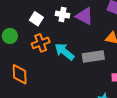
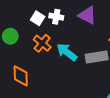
white cross: (62, 15) -> (56, 17), moved
orange cross: (41, 43) -> (42, 43), turned -30

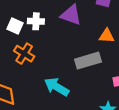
cyan arrow: (67, 52) -> (57, 87), moved

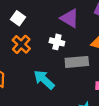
white cross: (36, 21) -> (57, 42), moved

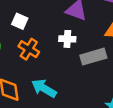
cyan arrow: (44, 80) -> (44, 88), moved

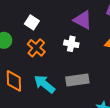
gray rectangle: (93, 57) -> (77, 80), moved

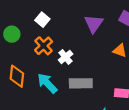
purple triangle: (83, 20) -> (94, 24), turned 30
white cross: (71, 44) -> (66, 57), moved, turned 32

